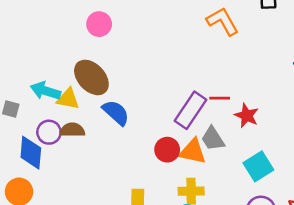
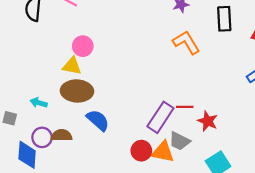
brown ellipse: (91, 77) -> (77, 91), turned -44
cyan arrow: (46, 91) -> (39, 103), size x0.7
yellow triangle: (68, 99) -> (72, 66), moved
gray trapezoid: (213, 139) -> (180, 141), turned -30

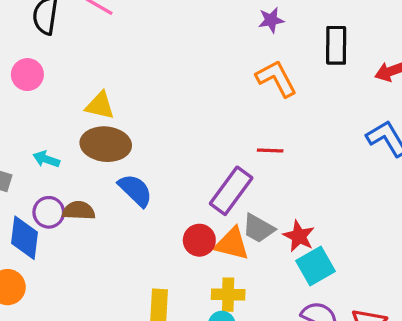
pink circle: (83, 46) -> (27, 75), moved
red line: (185, 107) -> (270, 150), moved
red star: (208, 121) -> (299, 236), moved

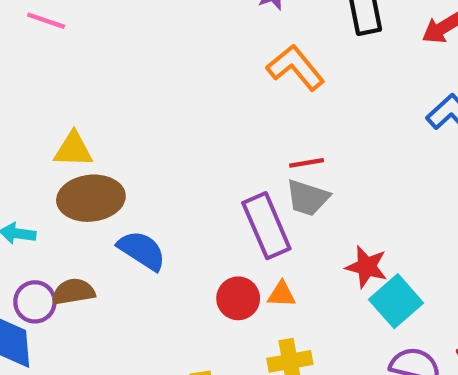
purple rectangle: (231, 191) -> (266, 226), turned -48
gray trapezoid: (258, 228) -> (308, 198), moved
orange triangle: (232, 244) -> (282, 294), size x0.6

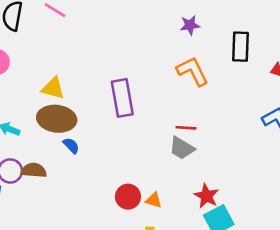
purple rectangle: (266, 226) -> (122, 98), moved
blue semicircle: (142, 250) -> (71, 146), moved, size x0.6

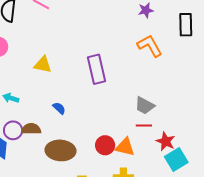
brown ellipse: (57, 119) -> (60, 150), moved
red line: (186, 128) -> (144, 126), moved
orange triangle: (154, 200) -> (125, 147), size x1.5

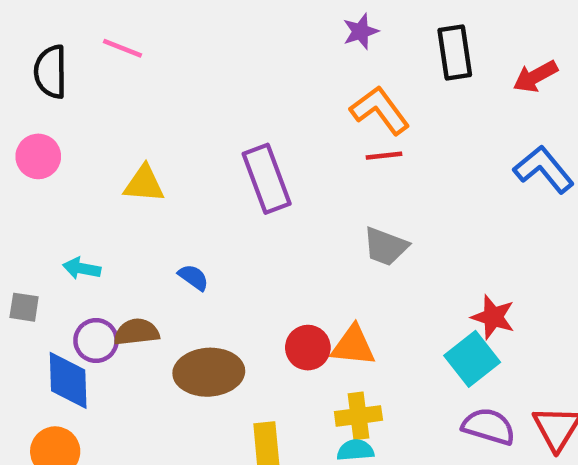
red line: (144, 126) -> (384, 156), moved
red star: (166, 141) -> (493, 317), moved

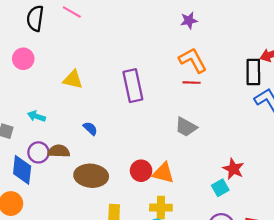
black rectangle: (455, 53) -> (253, 72), moved
cyan square: (472, 359) -> (220, 188), size x0.7

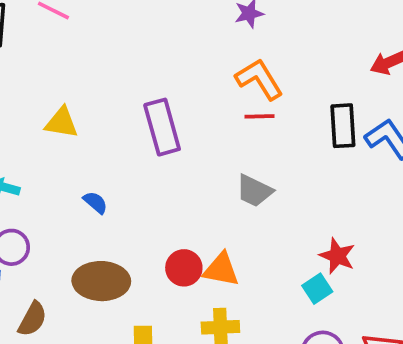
black rectangle: (253, 72) -> (343, 126), moved
brown semicircle: (59, 151) -> (32, 319), moved, turned 120

